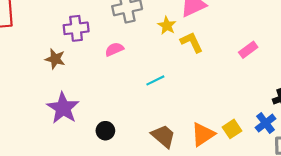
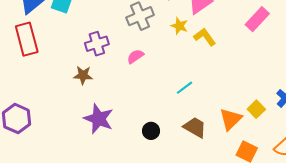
pink rectangle: (248, 50) -> (257, 19), moved, size x1.4
cyan line: (155, 80) -> (185, 88), moved
black circle: (105, 131) -> (151, 131), moved

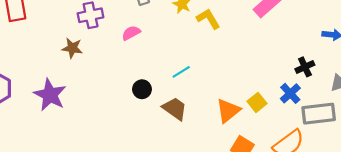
purple star: (99, 119) -> (50, 95), moved
brown trapezoid: (195, 127) -> (175, 109), moved
black circle: (151, 131) -> (142, 89), moved

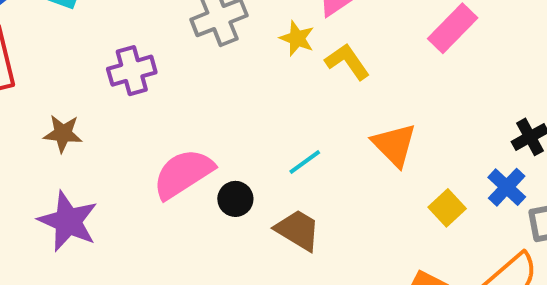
pink semicircle: (131, 33) -> (183, 174), moved, size x1.8
brown star: (72, 48) -> (63, 133), moved
orange triangle: (228, 111) -> (394, 145), moved, turned -32

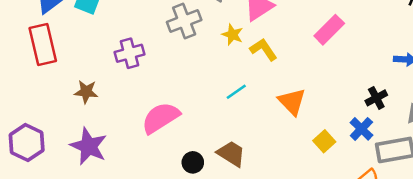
cyan line: (305, 162) -> (236, 92), moved
black circle: (235, 199) -> (193, 162), moved

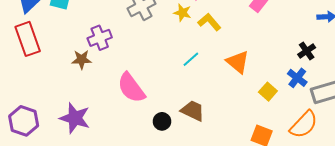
brown star: (86, 92) -> (82, 59), moved
pink semicircle: (161, 118) -> (131, 88), turned -88

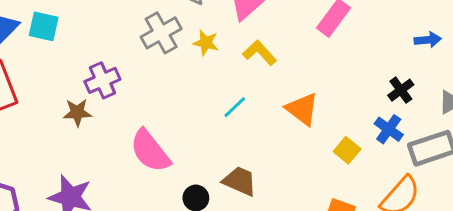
yellow star: (182, 13) -> (206, 43), moved

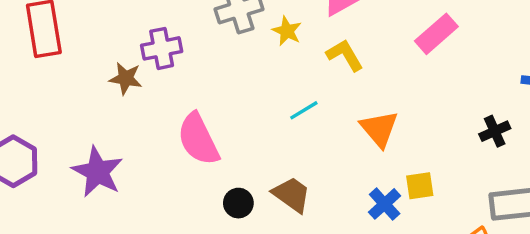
blue cross: (389, 129) -> (385, 204), moved
yellow square: (347, 150) -> (420, 186), turned 30

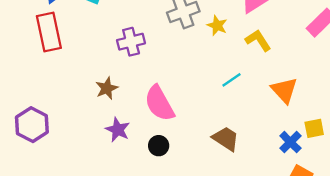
brown star: (126, 78) -> (107, 88), moved, turned -30
purple star: (98, 172) -> (118, 130), moved, size x0.7
black circle: (238, 203) -> (159, 146), moved

